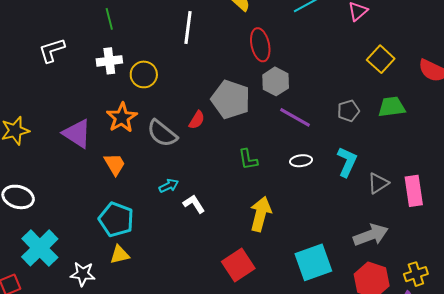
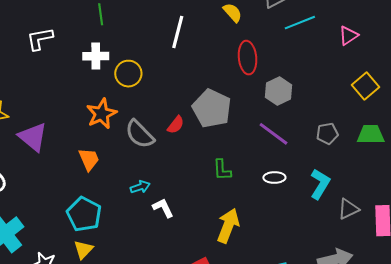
gray hexagon: (276, 81) -> (279, 91), moved
purple triangle: (77, 134) -> (33, 137), moved
yellow triangle: (120, 255) -> (83, 250), turned -40

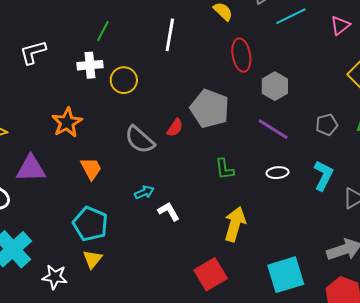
green line: (101, 14) -> (103, 31), moved, turned 40
orange star: (102, 114) -> (67, 122), moved
purple triangle: (33, 137) -> (31, 169), moved, turned -36

